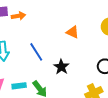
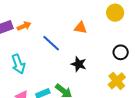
blue line: (36, 52) -> (51, 43), moved

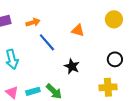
orange arrow: (24, 26) -> (33, 22), moved
yellow cross: (117, 81) -> (108, 87), turned 30

